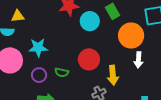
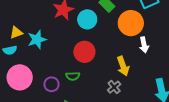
cyan star: (38, 48) -> (37, 39), moved
red circle: (89, 59) -> (84, 52), moved

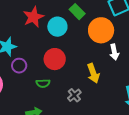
purple circle: (51, 84) -> (19, 66), moved
gray cross: (114, 87) -> (74, 95), moved

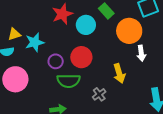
purple circle: (19, 66) -> (56, 61), moved
green semicircle: (43, 83) -> (68, 81), size x1.6

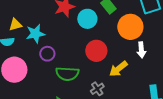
red circle: (81, 57) -> (96, 51), moved
purple circle: (56, 61) -> (47, 54), moved
yellow arrow: (119, 73) -> (118, 69), turned 66

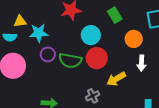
cyan circle: (87, 19) -> (91, 35), moved
orange circle: (130, 27) -> (134, 39), size x0.7
green semicircle: (67, 74) -> (70, 61), moved

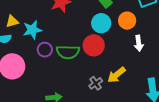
cyan circle: (91, 35) -> (101, 23), moved
yellow arrow: (116, 79) -> (116, 75), moved

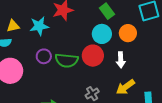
cyan star: (32, 30) -> (39, 26), moved
white arrow: (139, 43) -> (121, 60), moved
yellow arrow: (116, 75) -> (125, 87), moved

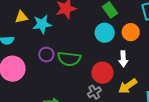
yellow triangle: (13, 26) -> (21, 17), moved
red circle: (93, 56) -> (102, 73), moved

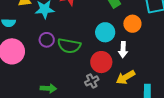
cyan circle: (105, 33) -> (105, 32), moved

